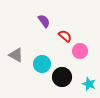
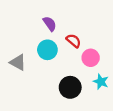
cyan circle: (42, 64) -> (47, 50), moved
cyan star: (89, 84) -> (101, 82), moved

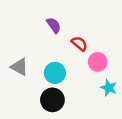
cyan circle: (47, 50) -> (55, 73), moved
black circle: (70, 87) -> (52, 100), moved

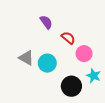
gray triangle: (19, 67) -> (26, 58), moved
black circle: (52, 100) -> (71, 86), moved

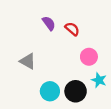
red semicircle: (68, 38) -> (72, 29), moved
cyan circle: (47, 63) -> (50, 91), moved

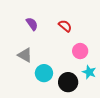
purple semicircle: (49, 23) -> (32, 24), moved
cyan circle: (50, 91) -> (44, 73), moved

